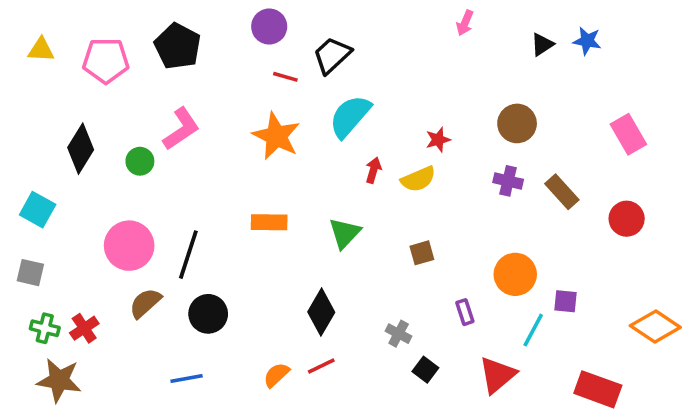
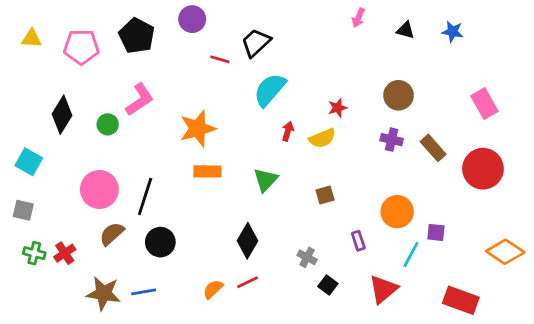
purple circle: (269, 27) -> (192, 19), moved
black triangle: (542, 44) -> (405, 30), moved, turned 48
orange star: (276, 136) -> (198, 129), moved, turned 30
red circle: (627, 219) -> (483, 169), size x1.5
brown star: (59, 380) -> (104, 293), moved

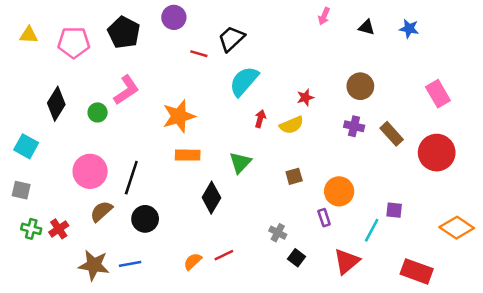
orange circle: (397, 212) -> (339, 191), moved
black diamond: (248, 241) -> (211, 198), moved

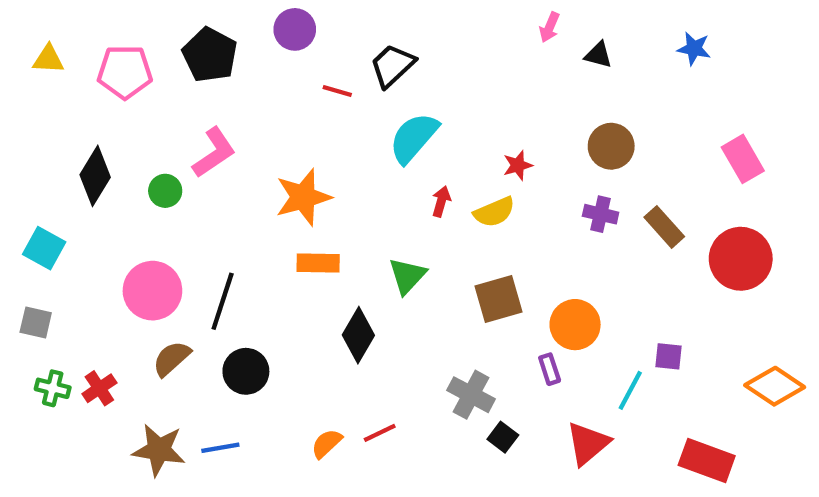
black triangle: (367, 27) -> (598, 55), moved
brown square: (294, 176) -> (499, 299), size x1.6
gray cross: (278, 233) -> (471, 395), size x1.5

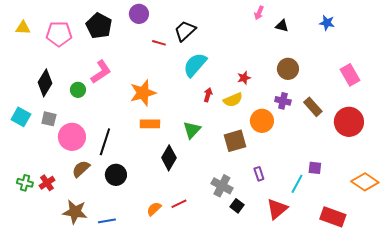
gray square: (36, 322) -> (49, 119), moved
orange circle: (575, 325) -> (262, 121), moved
blue line: (220, 448) -> (107, 221), moved

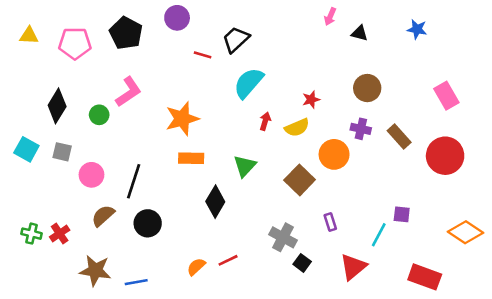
pink circle: (72, 137) -> (91, 175), size x0.7
brown square: (235, 141) -> (300, 180), turned -30

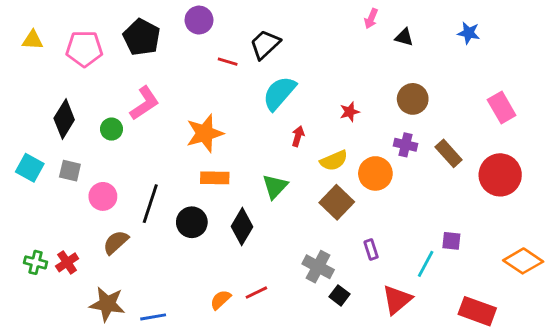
yellow semicircle: (297, 128) -> (334, 161), moved
black circle: (148, 223) -> (192, 222), moved

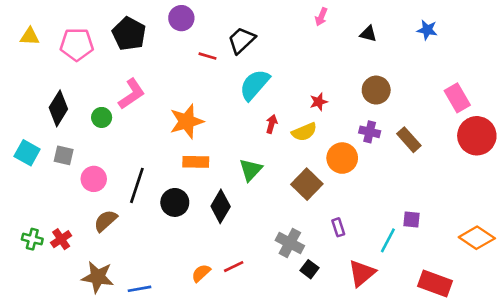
pink arrow: (371, 19) -> (321, 17), moved
yellow semicircle: (334, 161) -> (304, 132), moved
red circle: (500, 175) -> (477, 136), moved

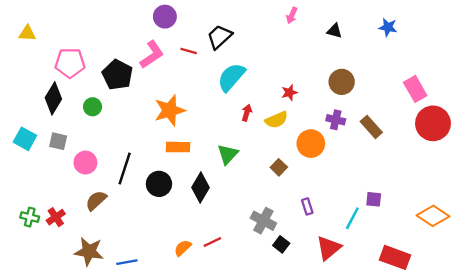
black pentagon: (129, 34) -> (117, 75), moved
pink pentagon: (77, 44) -> (70, 63), moved
pink L-shape: (132, 94) -> (152, 55), moved
brown square: (307, 184) -> (279, 167), size x0.6

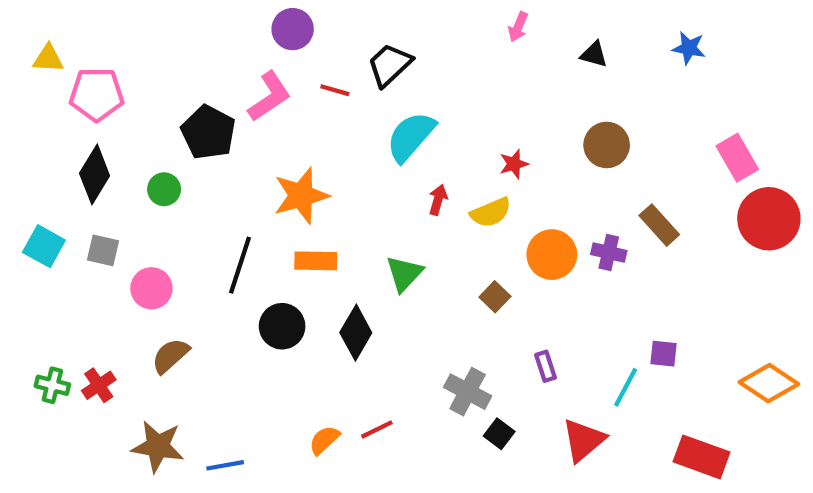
pink pentagon: (70, 63) -> (97, 94), moved
purple cross: (336, 120) -> (609, 252), moved
black line: (125, 168) -> (240, 265), moved

